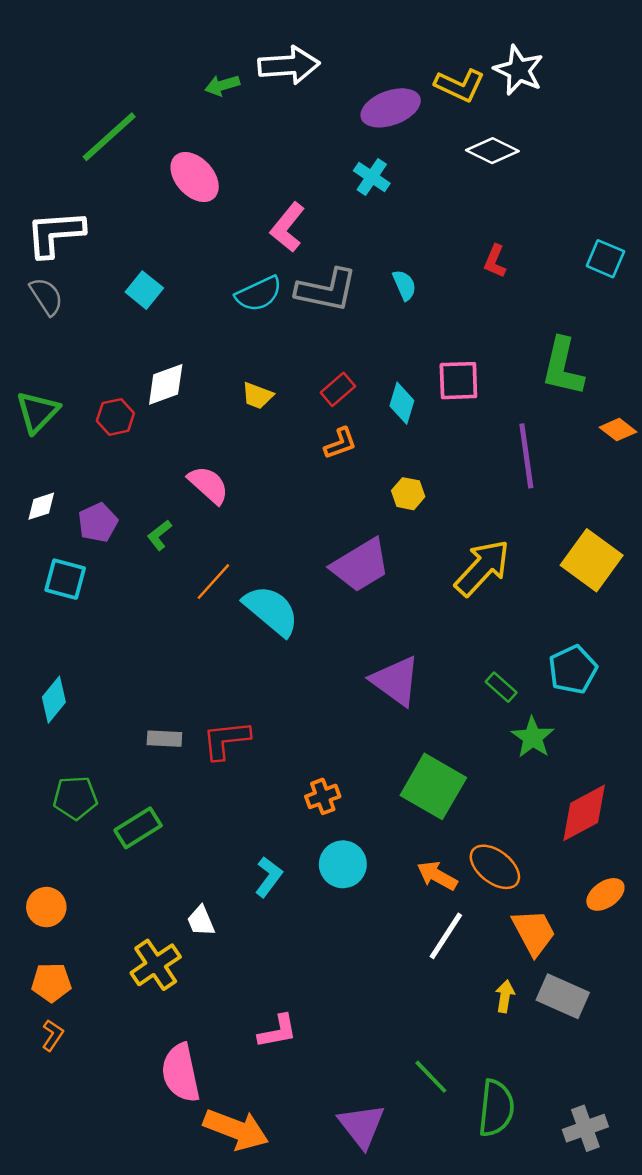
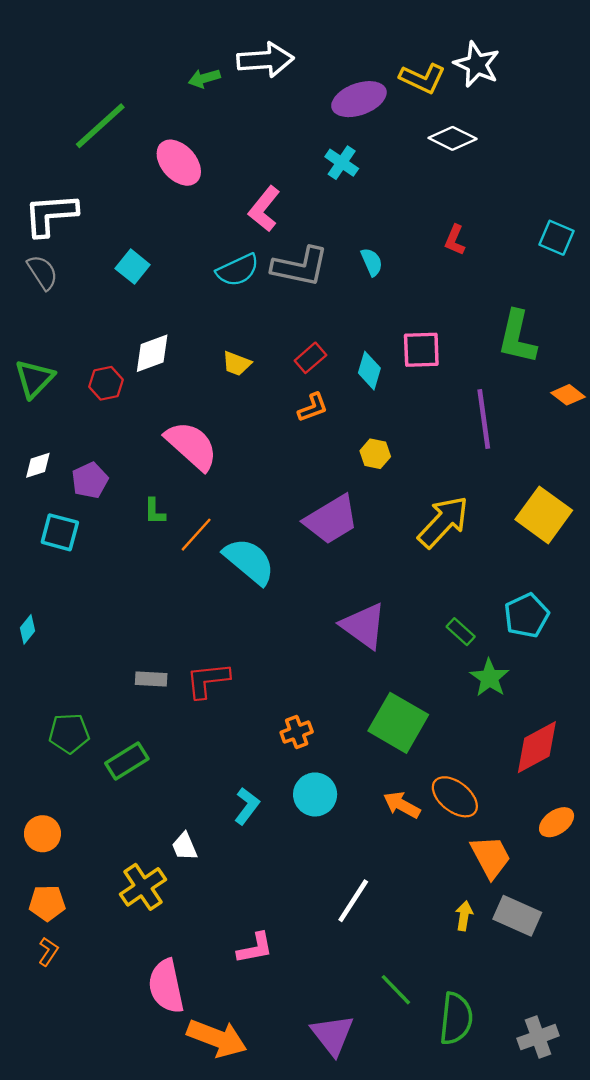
pink semicircle: (208, 485) -> (191, 446), size x1.4
green L-shape: (159, 535) -> (155, 511), moved, turned -52
cyan diamond: (54, 700) -> (27, 629), moved, size x0.7
white line: (446, 936) -> (353, 901), moved

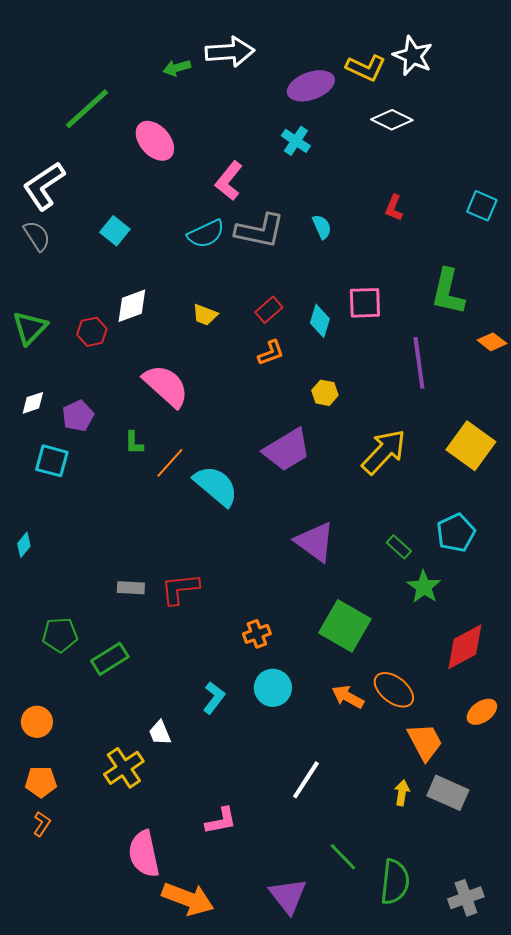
white L-shape: (51, 215) -> (44, 186), turned -30

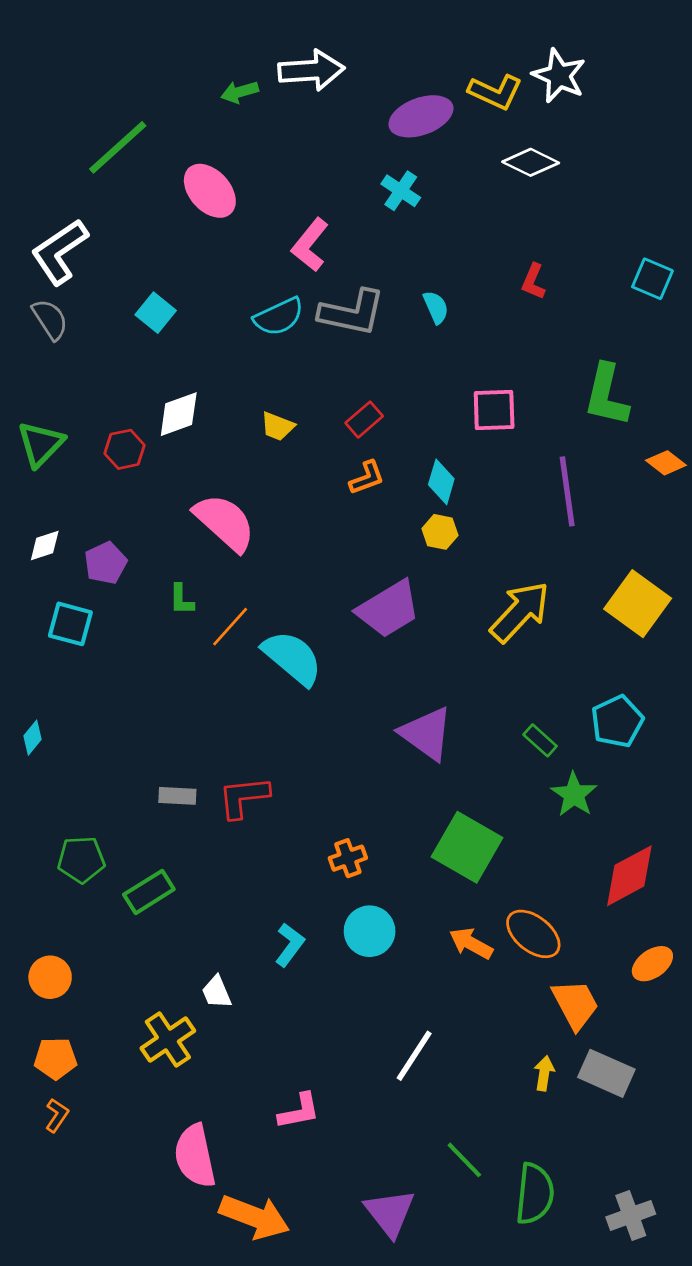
cyan diamond: (320, 321) -> (441, 482), moved

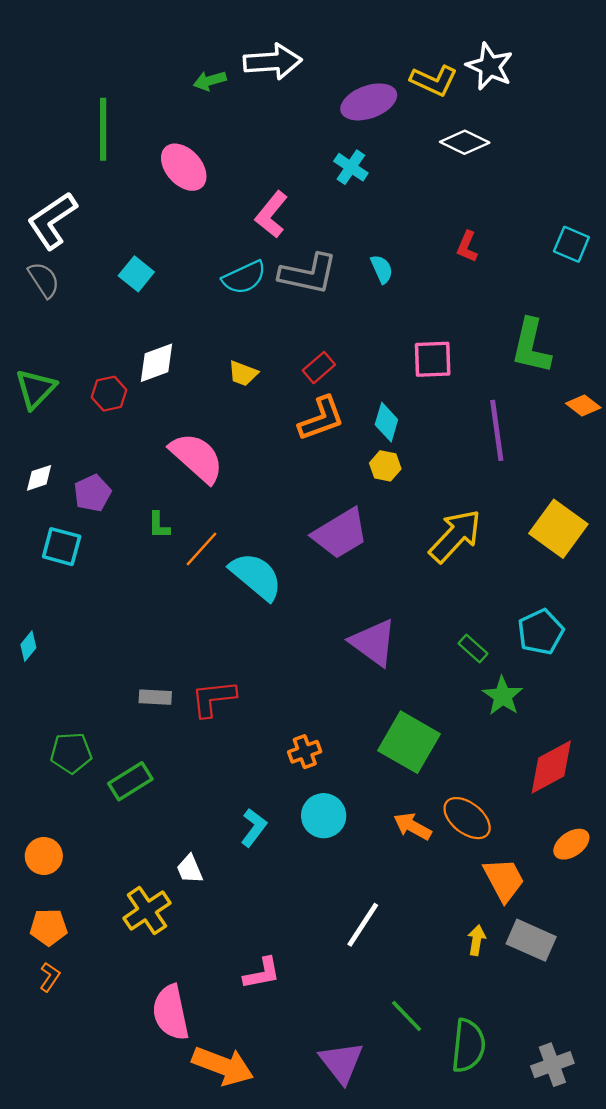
green line: (118, 147) -> (103, 129), turned -48
orange L-shape: (367, 478) -> (321, 419), size x1.5

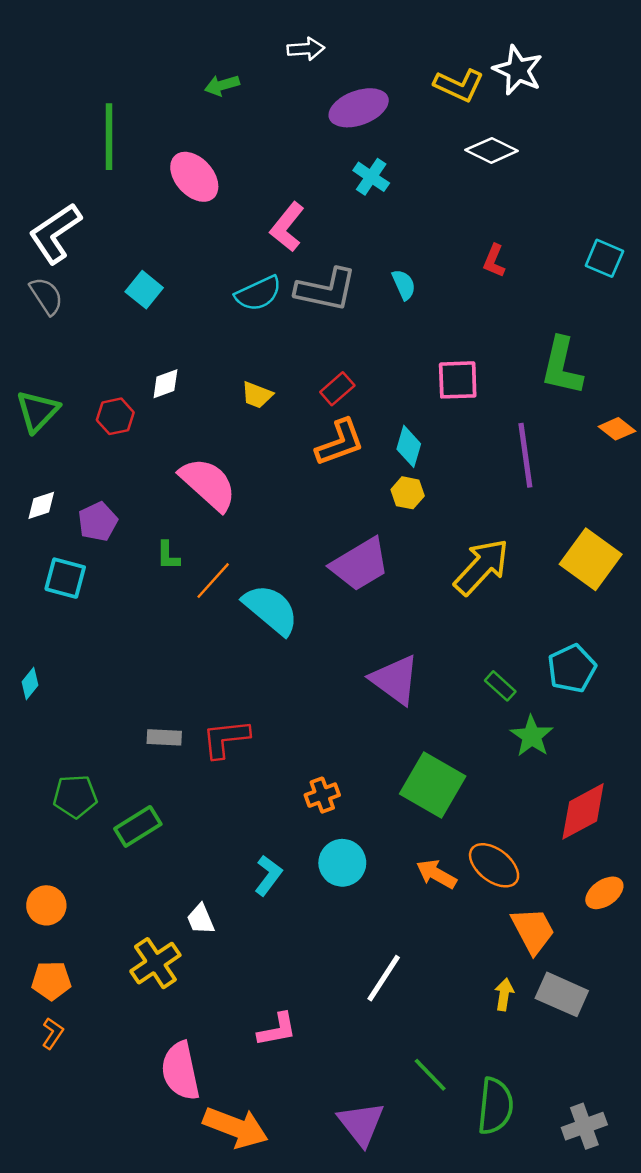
white arrow: (273, 62) -> (306, 49), moved, size x0.6
purple ellipse: (369, 102) -> (359, 108), moved
white diamond: (156, 363) -> (165, 384), size x0.7

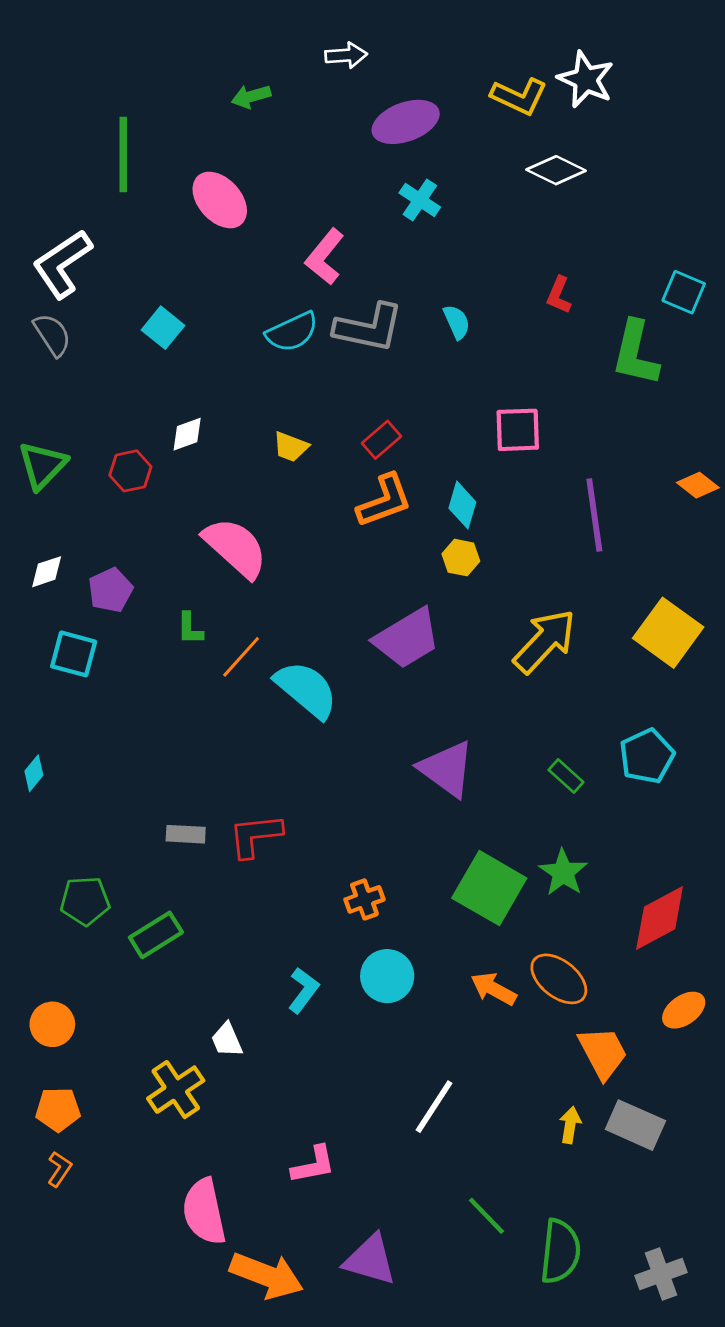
green L-shape: (562, 366) -> (635, 353), moved
green star: (532, 736) -> (563, 872), moved
purple triangle: (361, 1124) -> (370, 1260), moved, turned -36

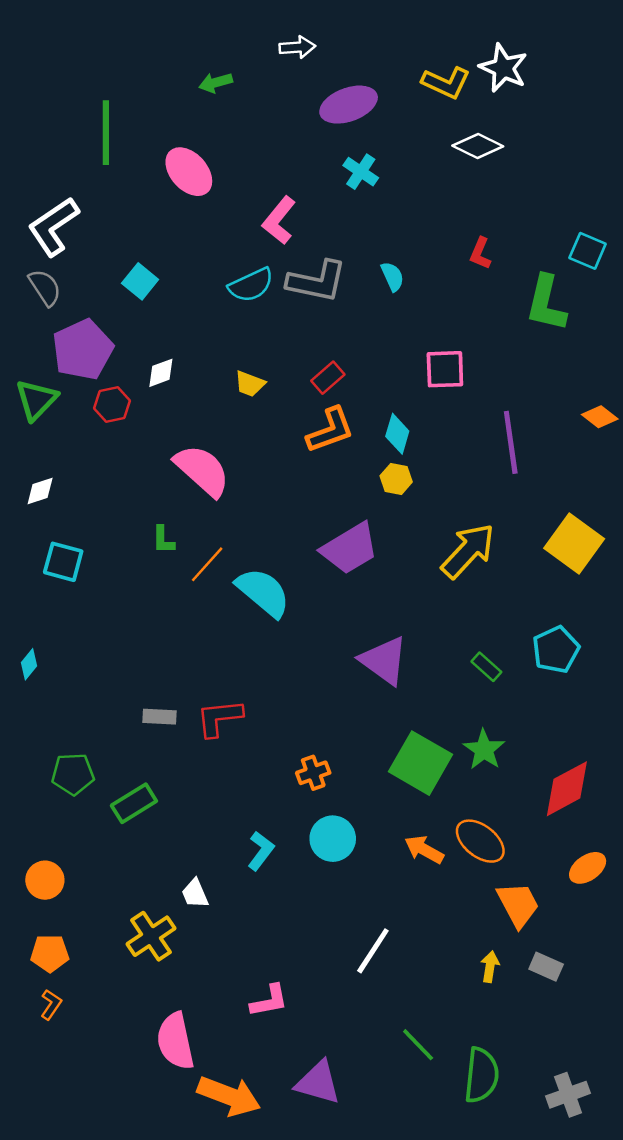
purple pentagon: (111, 590) -> (83, 350), moved, size x1.6
gray rectangle: (635, 1125) -> (546, 967), size x0.7

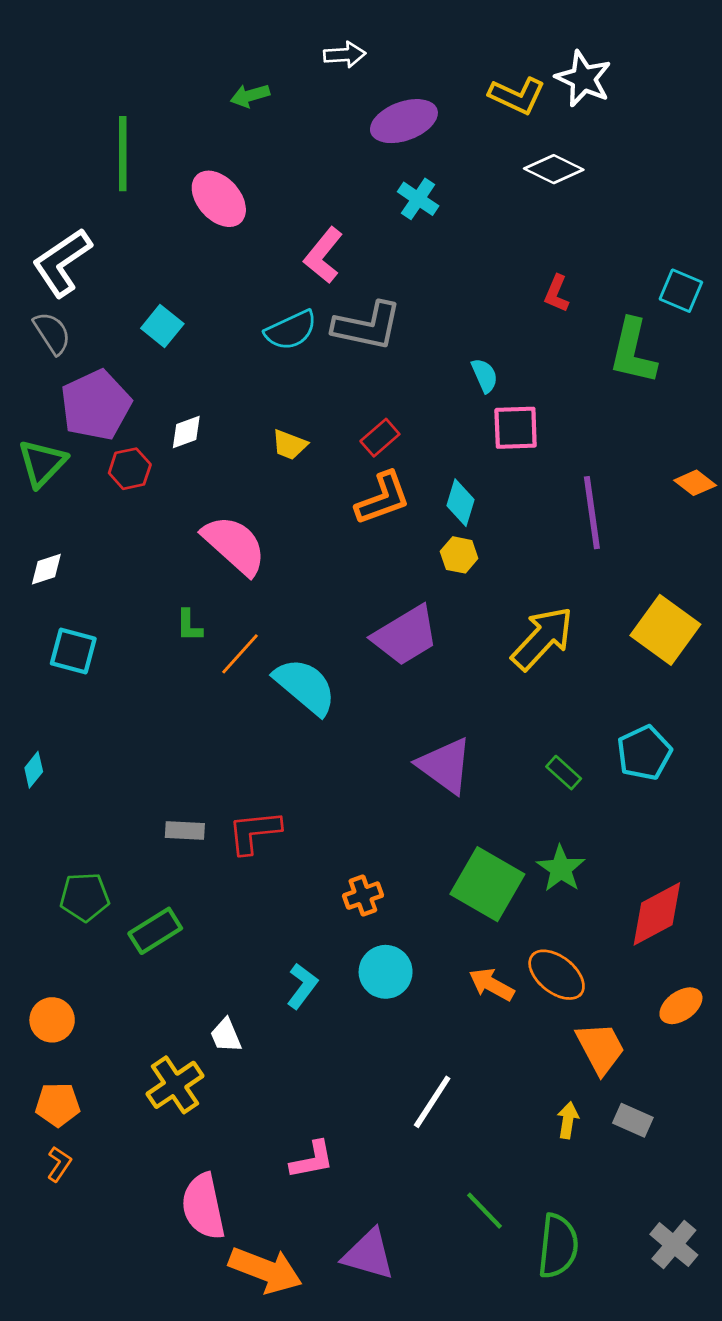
cyan semicircle: (392, 276) -> (484, 375), moved
gray cross: (568, 1095) -> (674, 1245), moved, turned -30

